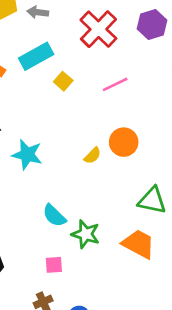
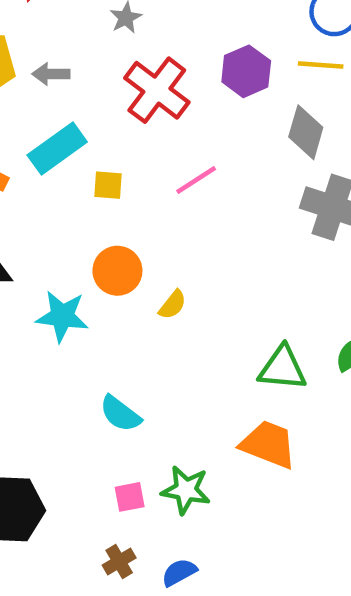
yellow square: (63, 81) -> (108, 185), turned -30
orange circle: (124, 142) -> (117, 271), moved
green star: (86, 234) -> (186, 490), moved

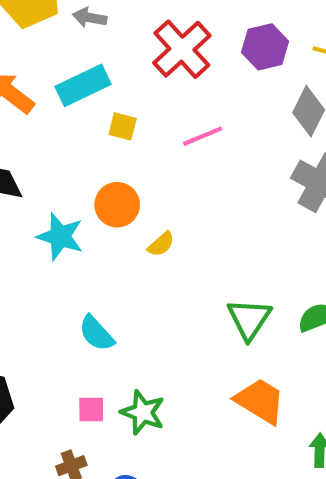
green triangle: (282, 368) -> (249, 319), turned 48
orange trapezoid: (268, 444) -> (260, 401), moved

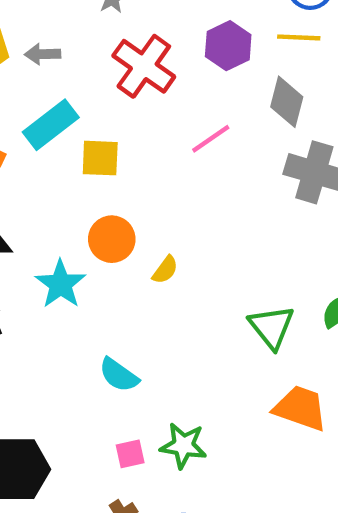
yellow square: (123, 126) -> (100, 158), size x1.4
pink line: (203, 136) -> (211, 139), moved
cyan star: (60, 237) -> (61, 284), turned 30

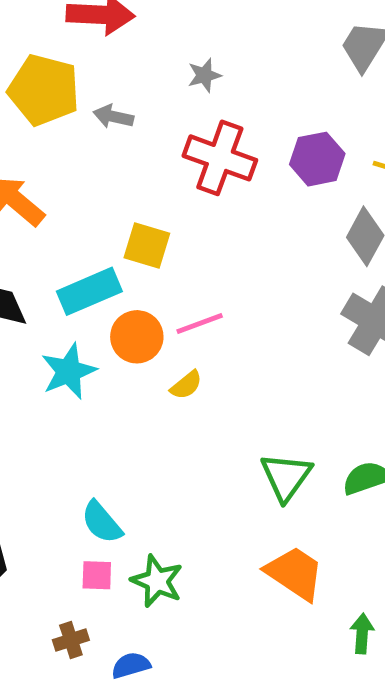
red cross: (144, 66) -> (220, 158), turned -30
cyan rectangle: (51, 125) -> (89, 291), moved
pink line: (211, 139) -> (200, 323), moved
cyan semicircle: (119, 375) -> (102, 522), moved

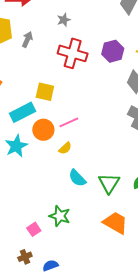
gray arrow: (113, 116) -> (27, 39), turned 105
cyan semicircle: (102, 522) -> (77, 178), moved
pink square: (97, 575) -> (34, 229), turned -32
green star: (157, 581) -> (60, 216), moved

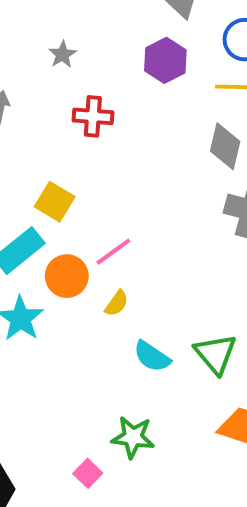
purple hexagon: (113, 51) -> (165, 60), moved
red cross: (73, 53) -> (93, 116), size x0.7
yellow square: (45, 92) -> (55, 202), turned 30

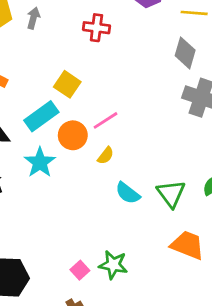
green star: (133, 437) -> (113, 265), moved

